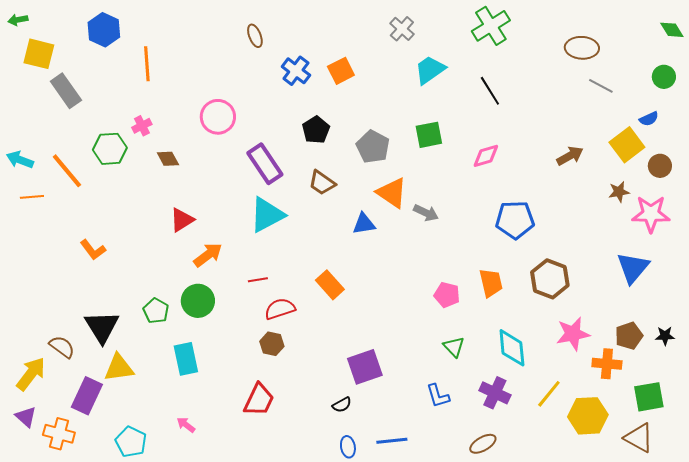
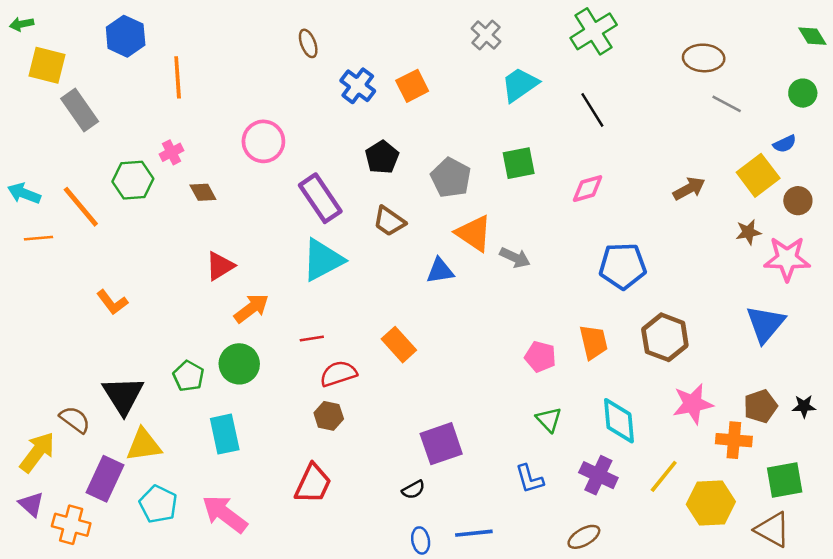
pink arrow: (186, 425) -> (225, 514), size x2.0
cyan pentagon: (131, 442) -> (158, 504), moved

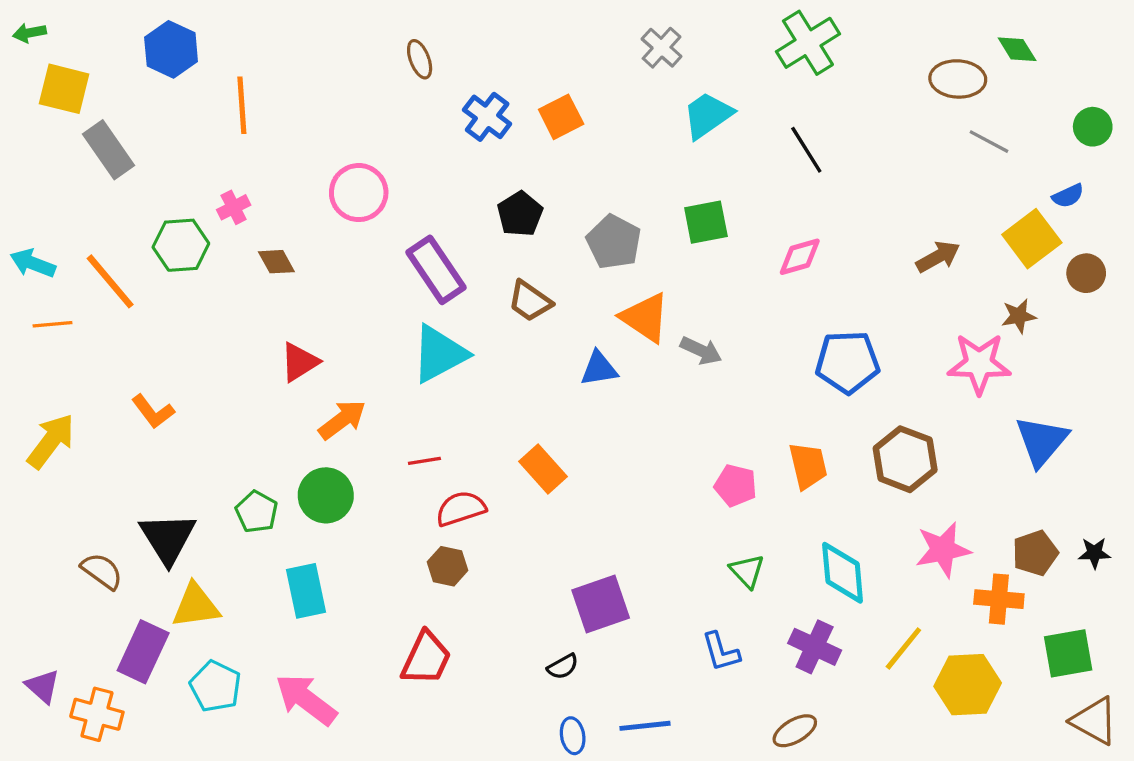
green diamond: (812, 36) -> (1017, 49), moved
pink star: (787, 259) -> (979, 364), moved
yellow arrow: (37, 452) -> (51, 441), moved
brown triangle: (773, 530) -> (1094, 721), moved

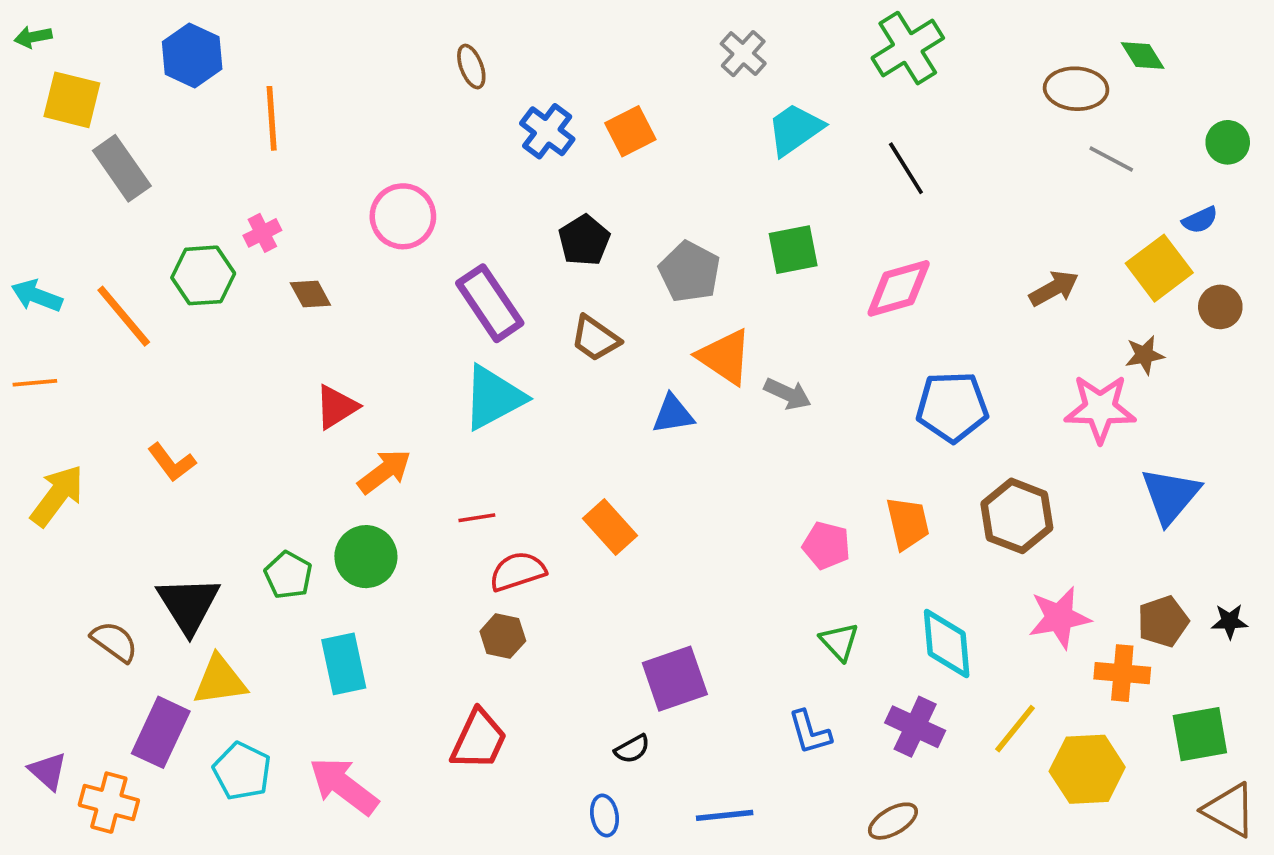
pink diamond: (800, 257) -> (899, 288), size x1.4
orange line: (53, 324) -> (35, 383), moved
blue ellipse: (573, 736) -> (604, 815), moved

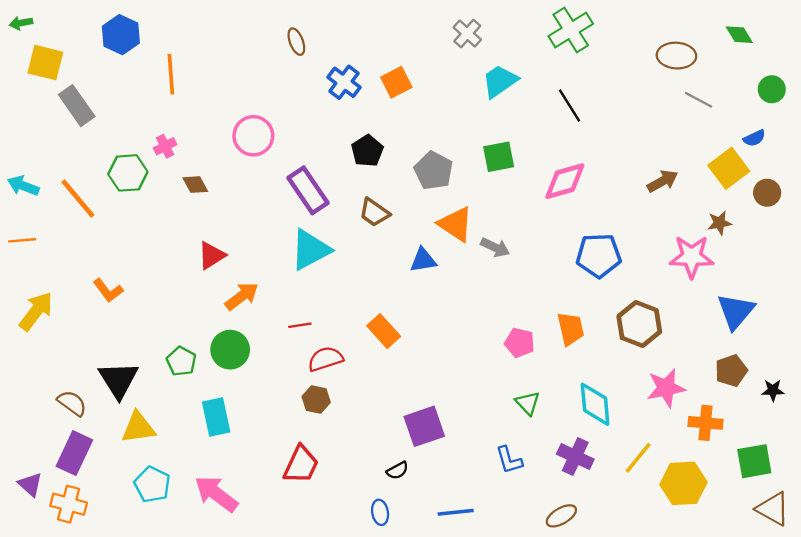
green diamond: (1143, 55) -> (739, 35), moved
brown pentagon: (1163, 621) -> (731, 371), moved
purple rectangle: (161, 732) -> (74, 453), moved

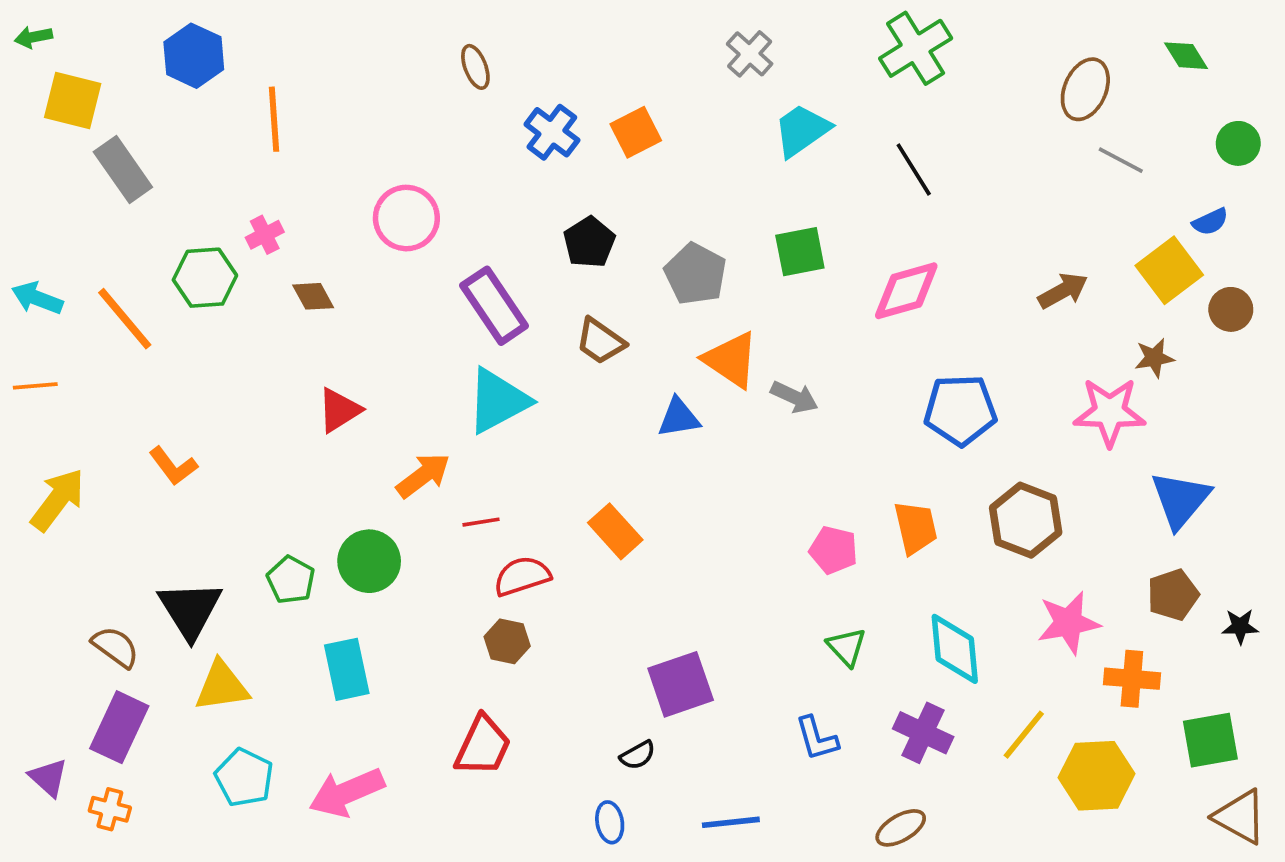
brown ellipse: (676, 56) -> (1085, 89), turned -69
orange arrow: (242, 296) -> (423, 475), moved
pink arrow: (216, 494) -> (347, 792), turned -60
orange cross: (69, 504) -> (110, 809), size x0.7

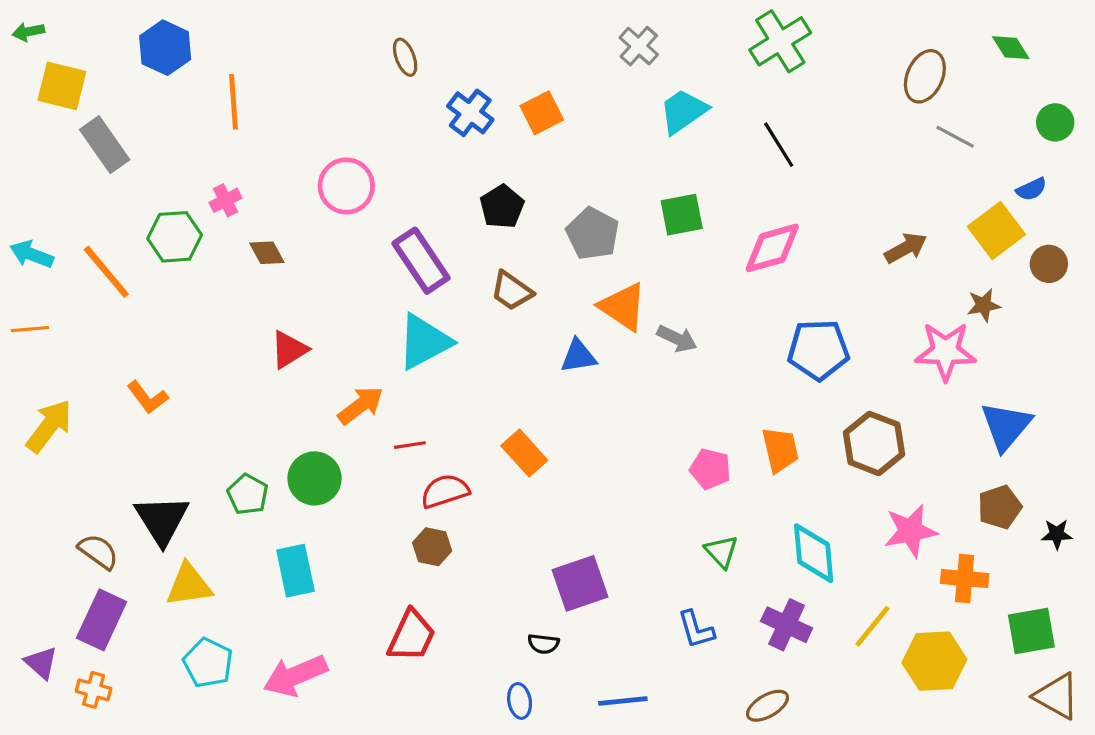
black semicircle: (638, 755) -> (543, 644), turned 36

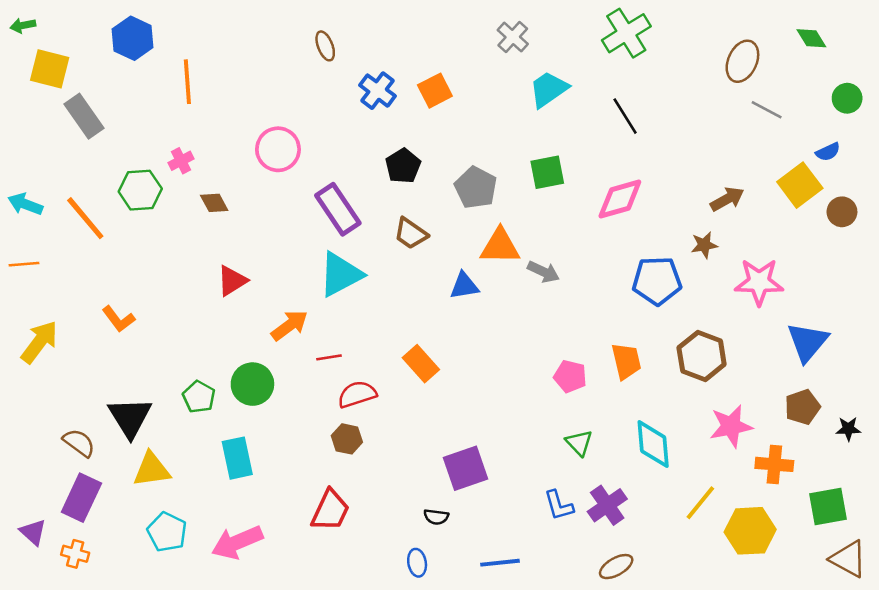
brown star: (984, 305) -> (704, 245), moved
orange triangle: (623, 307) -> (500, 246), turned -33
purple cross: (787, 625) -> (607, 505), moved, turned 30

